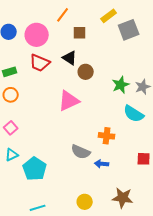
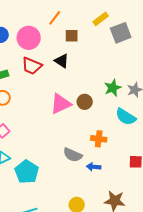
brown circle: (86, 72) -> (85, 102), moved

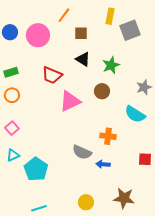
yellow rectangle: (101, 19) -> (110, 16), turned -42
black triangle: (62, 61) -> (83, 59), moved
red trapezoid: (32, 66) -> (52, 75), moved
green star: (113, 88) -> (111, 65), moved
brown circle: (85, 102) -> (102, 91), moved

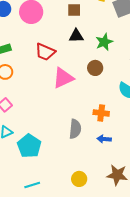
black triangle: (83, 59) -> (76, 36), turned -35
gray semicircle: (82, 152) -> (75, 129), turned -108
blue arrow: (103, 164) -> (104, 139), moved

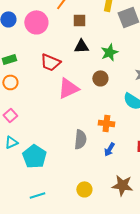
blue arrow: (104, 139) -> (109, 149), turned -64

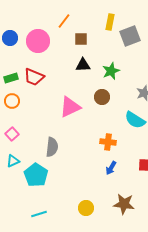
red trapezoid: (50, 62) -> (34, 77), moved
gray semicircle: (80, 139) -> (52, 147), moved

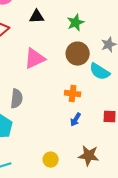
black triangle: (83, 65) -> (37, 17), moved
brown circle: (102, 97) -> (78, 54), moved, size x1.5

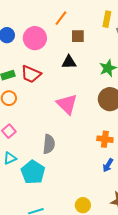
pink triangle: (35, 59) -> (67, 104), turned -50

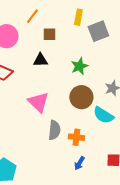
gray semicircle: (49, 144) -> (54, 130), moved

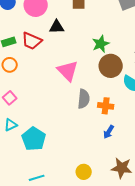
black triangle: (40, 60) -> (57, 27), moved
green star: (79, 66) -> (101, 44), moved

